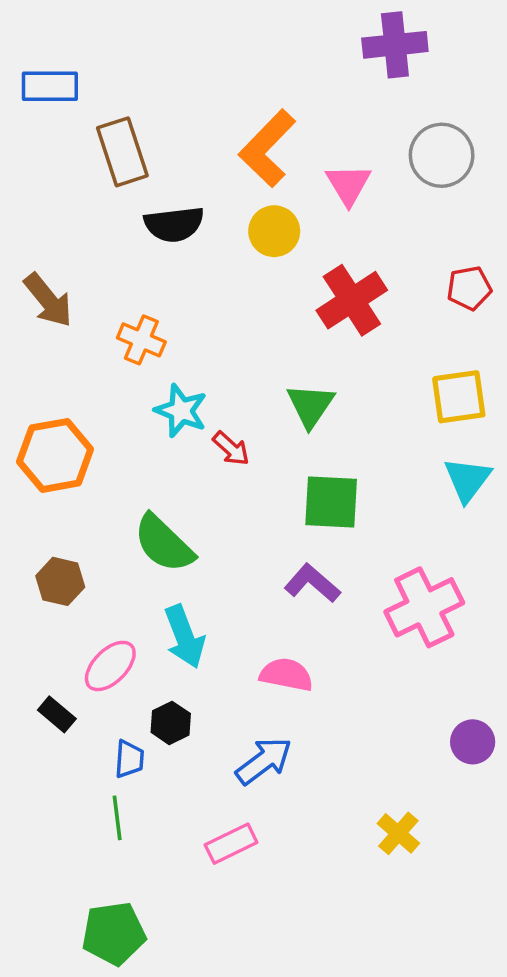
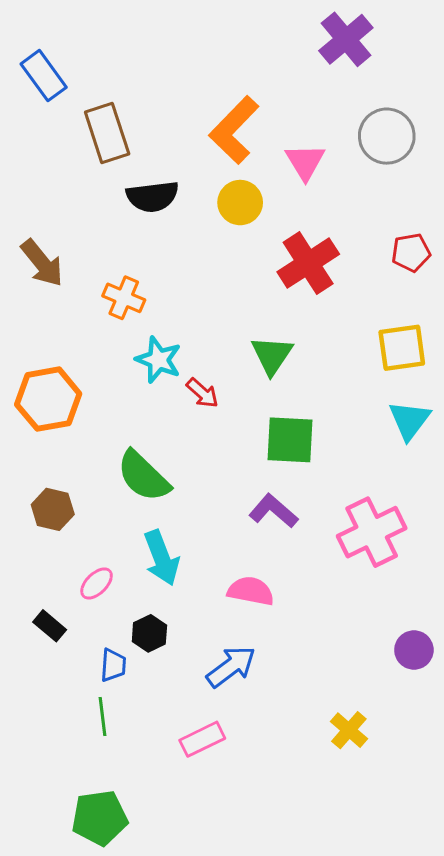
purple cross: (395, 45) -> (346, 39), turned -34
blue rectangle: (50, 86) -> (44, 76), turned 54
pink ellipse: (110, 666) -> (97, 583), size x0.7

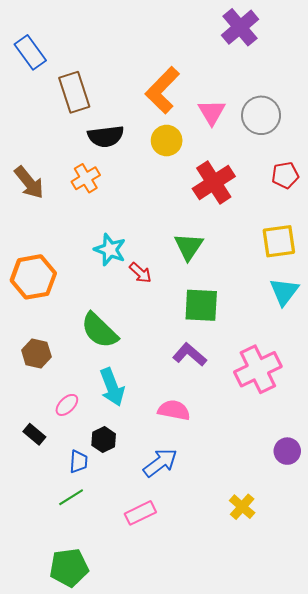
gray circle: (387, 136) -> (261, 115), moved
orange cross: (124, 298) -> (86, 178), moved, turned 36
green line: (103, 717) -> (71, 497), turned 65

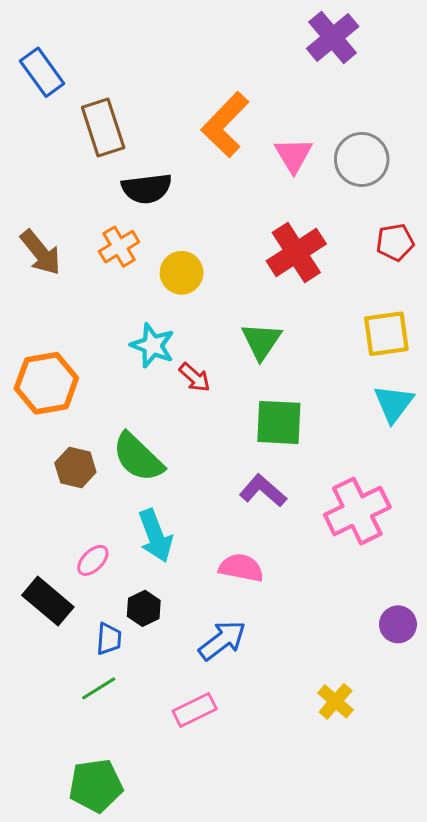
yellow circle: (167, 141) -> (182, 273), moved
brown hexagon: (36, 354) -> (75, 467), moved
black rectangle: (34, 434) -> (48, 601), size x1.6

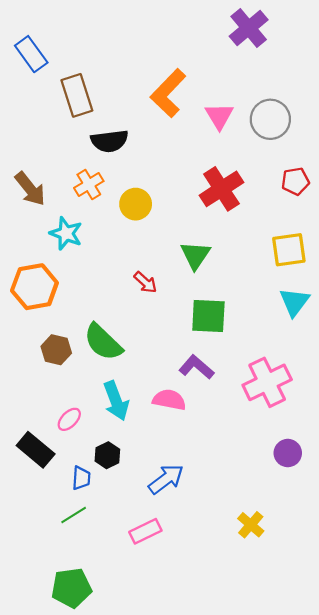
cyan star: (152, 345) -> (66, 233), moved
pink semicircle: (241, 568) -> (169, 400), moved
purple circle: (398, 624) -> (288, 453), moved

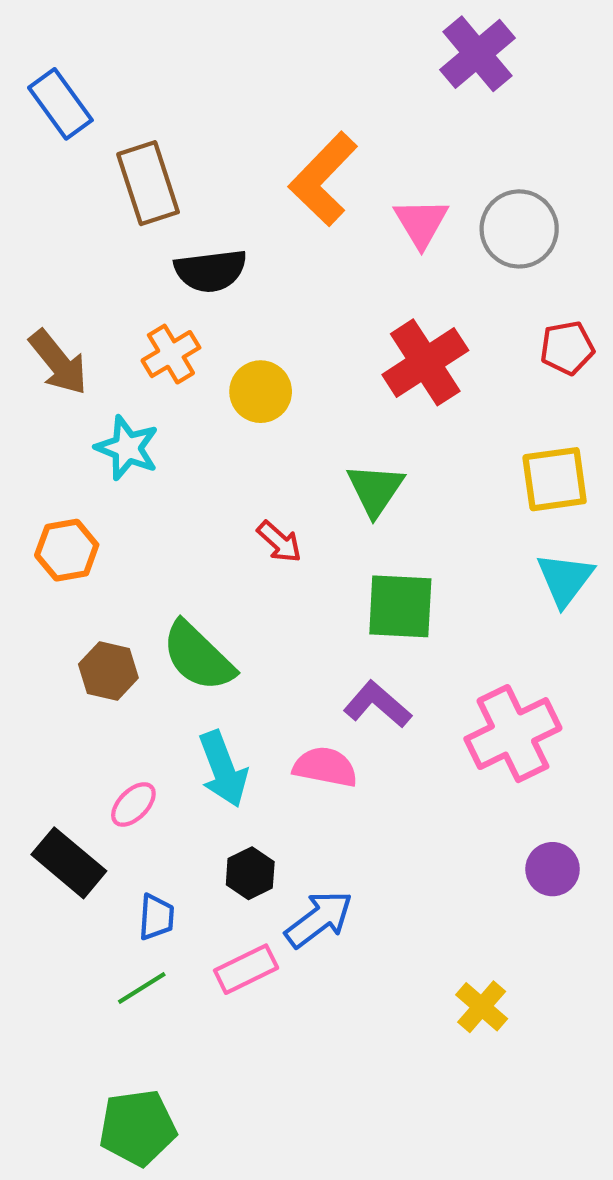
orange hexagon: (34, 287) -> (67, 550), size x0.7
black hexagon: (107, 455) -> (250, 873), moved
pink rectangle: (145, 531) -> (246, 969), moved

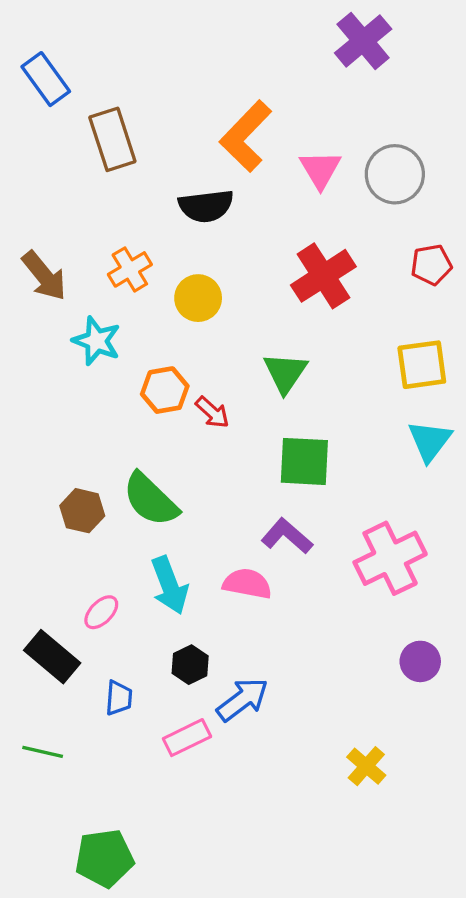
black semicircle: (211, 271) -> (206, 206), moved
orange hexagon: (67, 550) -> (165, 390), moved
green line: (142, 988) -> (43, 752), moved, turned 45

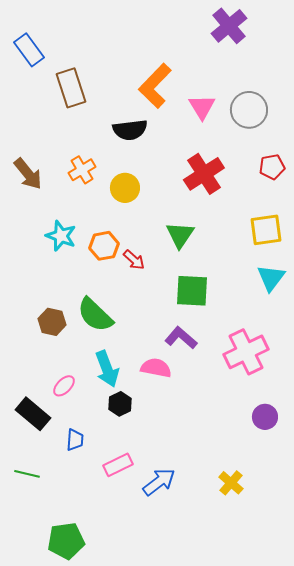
cyan star: (97, 341) -> (61, 236), moved
black hexagon: (190, 665) -> (120, 404), moved
blue arrow: (243, 699) -> (159, 482), moved

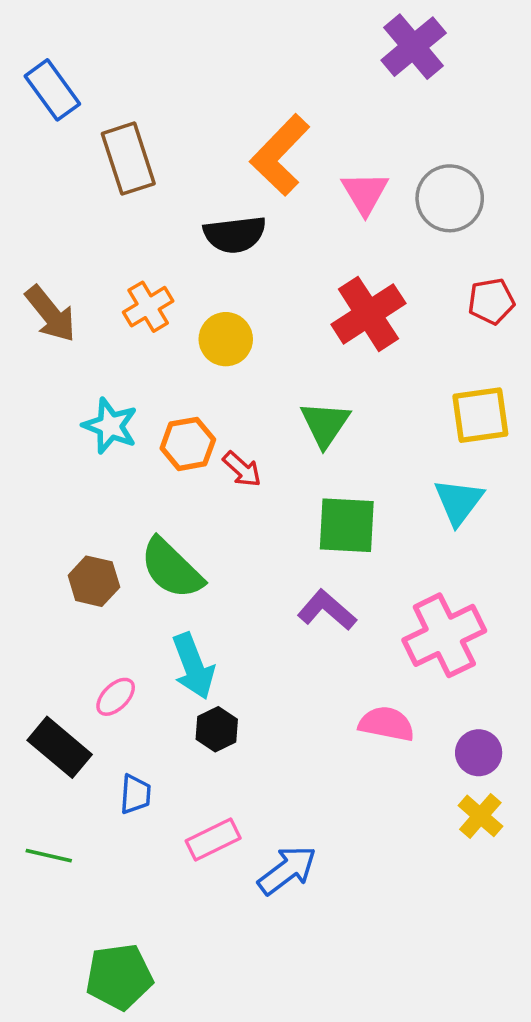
cyan triangle: (271, 278) -> (459, 502), moved
pink semicircle: (156, 368) -> (386, 724), moved
yellow cross: (231, 483) -> (480, 816), moved

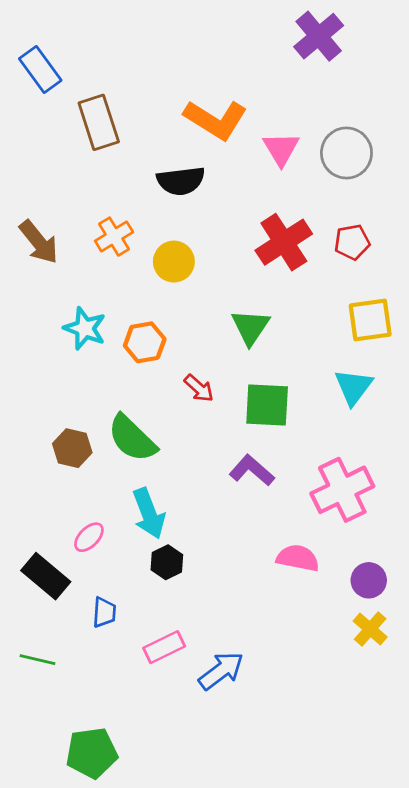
orange L-shape: (280, 155) -> (216, 120), turned -102
red pentagon: (491, 301) -> (352, 242), moved
red arrow: (242, 469) -> (199, 388), moved

